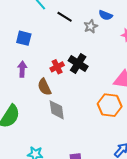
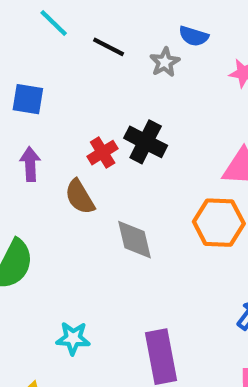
gray diamond: (57, 110) -> (134, 240), moved

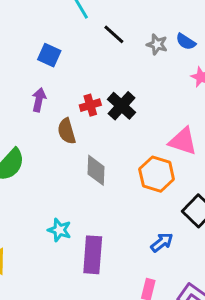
blue semicircle: (194, 36) -> (186, 42), moved
gray star: (165, 62) -> (157, 44), moved, turned 30
cyan star: (73, 338) -> (59, 230), moved

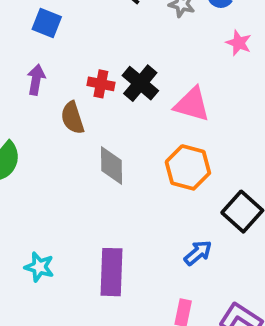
red cross: (90, 105) -> (101, 84), turned 30
pink triangle: (183, 141) -> (192, 104), moved
cyan star: (59, 230) -> (39, 267), moved

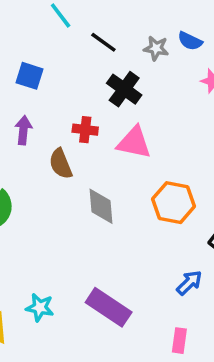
black cross: (140, 83) -> (124, 89), moved
pink triangle: (192, 104) -> (134, 142), moved
purple rectangle: (112, 272) -> (109, 307), turned -54

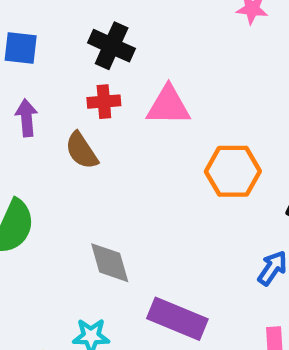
black cross: (124, 89) -> (112, 46), moved
gray diamond: (101, 206) -> (110, 263), moved

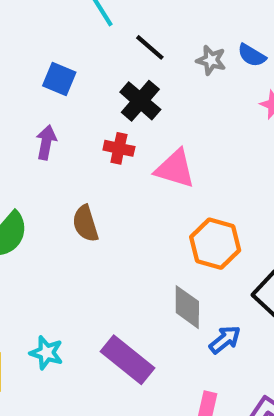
brown semicircle: (82, 151) -> (85, 224), moved
gray diamond: (110, 263) -> (187, 307), moved

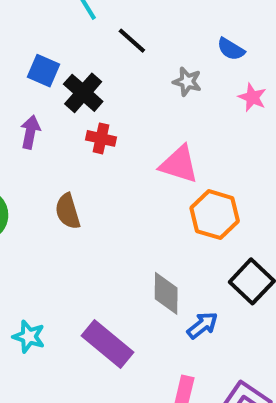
gray star: (211, 60) -> (187, 82), moved
black cross: (140, 101) -> (83, 93), moved
pink triangle: (175, 169) -> (179, 164), moved
orange hexagon: (215, 244) -> (215, 215), moved

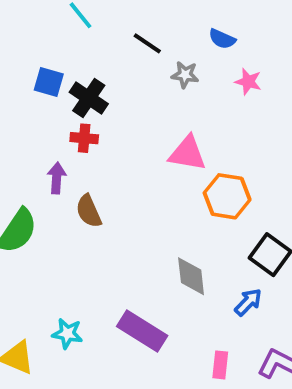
black line: (132, 41) -> (147, 43), moved
purple arrow: (30, 132) -> (57, 178), moved
red cross: (101, 138) -> (84, 138), moved
blue arrow: (202, 325) -> (248, 302), moved

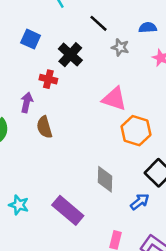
blue semicircle: (222, 39) -> (148, 28), turned 144
black cross: (89, 98) -> (70, 55), moved

